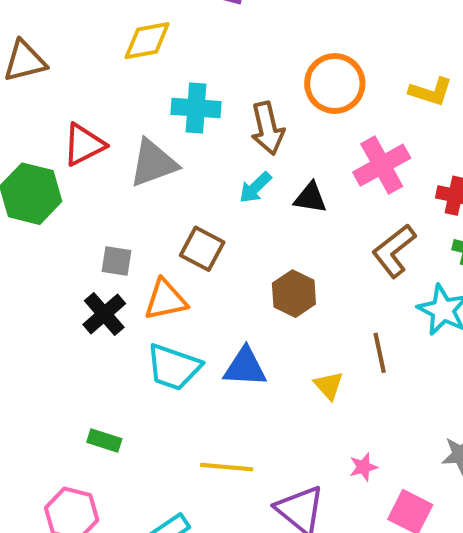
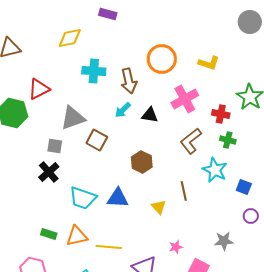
gray triangle: (153, 163) -> (73, 118), moved
orange triangle: (165, 300) -> (77, 236), moved

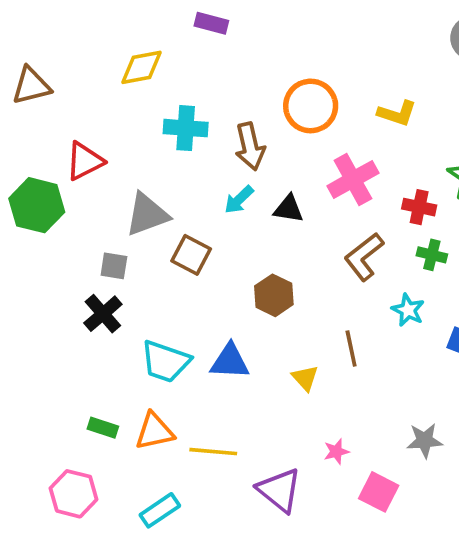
cyan star: (215, 170) -> (408, 310), size x0.7

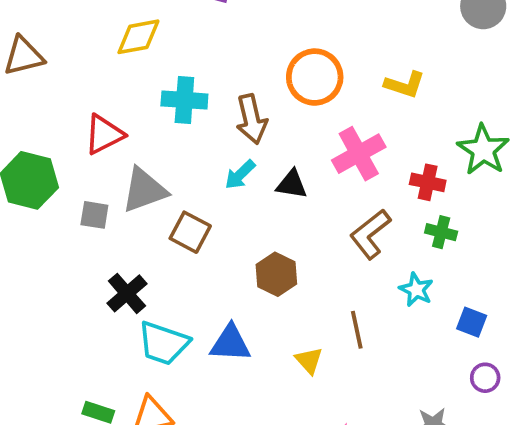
red triangle: (85, 161) -> (104, 134), moved
gray square: (114, 266) -> (94, 215), moved
black cross: (103, 314) -> (127, 293), moved

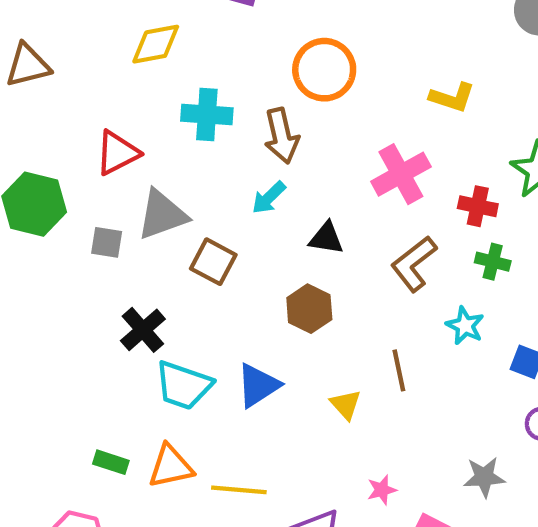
orange circle: (315, 77) -> (324, 70), moved
black triangle: (292, 184) -> (326, 238), moved
blue triangle: (230, 343) -> (258, 385), turned -36

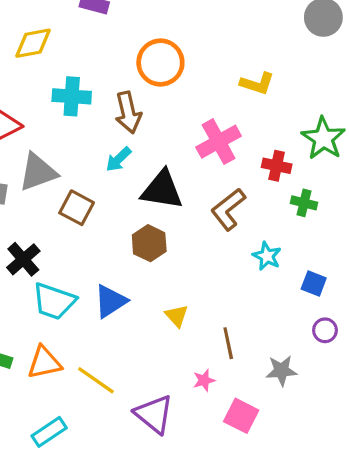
black triangle: (326, 238) -> (162, 190), size x1.6
green cross: (493, 262) -> (304, 203), moved
brown line: (399, 370) -> (228, 343), moved
yellow line: (239, 490) -> (96, 380), turned 30

